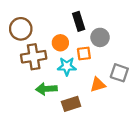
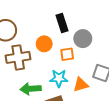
cyan star: (67, 66) -> (59, 78), moved

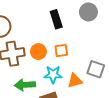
gray circle: (83, 39) -> (88, 12), moved
orange circle: (44, 44) -> (38, 52), moved

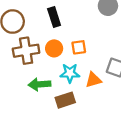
black rectangle: (56, 19) -> (54, 17), moved

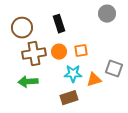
green arrow: (39, 84) -> (28, 82), moved

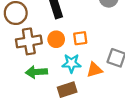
green arrow: (28, 82) -> (36, 72), moved

